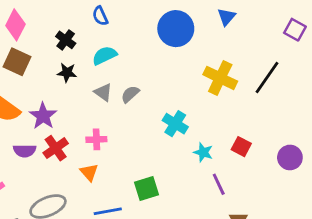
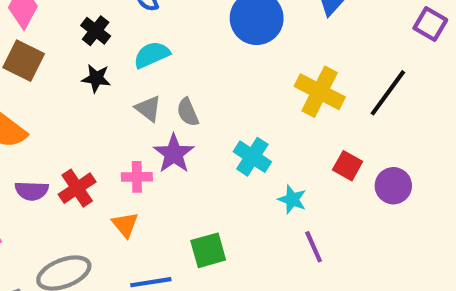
gray semicircle: (130, 94) -> (188, 112), turned -72
purple star: (43, 116) -> (174, 154), moved
red square: (241, 147) -> (348, 166), moved
purple circle: (290, 157) -> (393, 186), moved

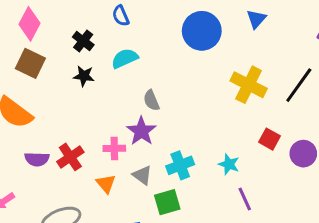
gray triangle: (148, 109) -> (142, 175), moved
cyan cross: (252, 157) -> (180, 165), moved, turned 36

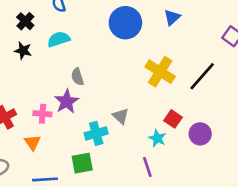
cyan star: (229, 164) -> (157, 138), moved
gray triangle: (142, 175) -> (121, 116), moved

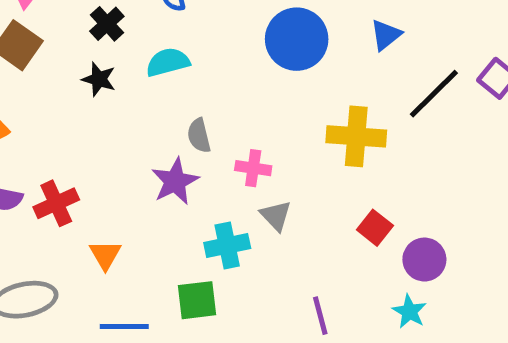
yellow cross: (160, 72) -> (356, 136), turned -32
black line: (202, 76) -> (434, 94), moved
pink cross: (42, 114) -> (253, 168), moved
cyan star: (157, 138) -> (409, 311), moved

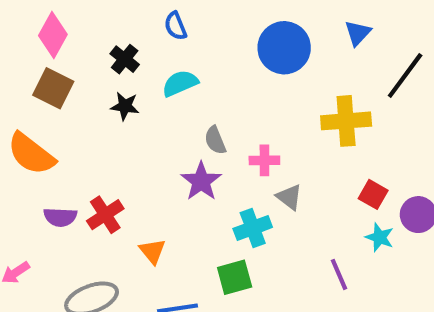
cyan star: (409, 311) -> (380, 237), moved

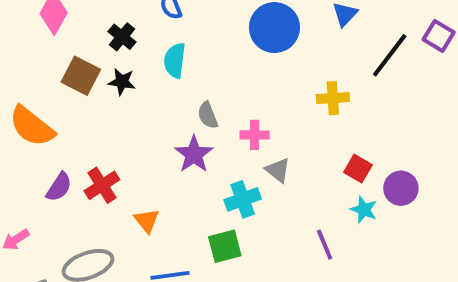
cyan semicircle: (180, 83) -> (175, 60), turned -60
brown square: (53, 88) -> (81, 76), moved
yellow cross: (346, 121) -> (333, 98), size x0.7
purple semicircle: (60, 217) -> (59, 187), turned -60

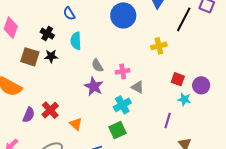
purple line: (325, 245) -> (168, 120), turned 49

